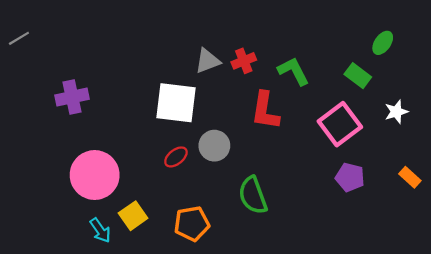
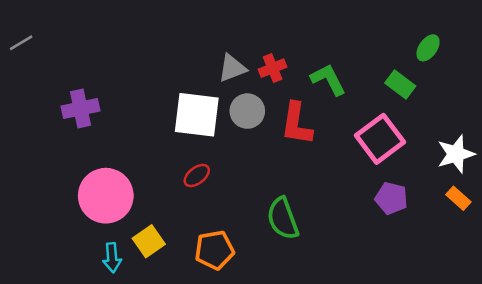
white star: (396, 112) -> (456, 154), moved, size x1.4
gray circle: (214, 146) -> (247, 111), moved
cyan arrow: (100, 230) -> (112, 258), turned 30

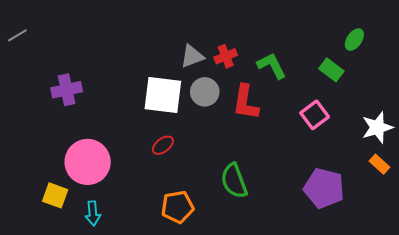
pink square: (380, 139) -> (315, 115), size x0.7
purple pentagon: (391, 198) -> (324, 188), moved, size x1.5
yellow square: (149, 241) -> (55, 195), moved, turned -35

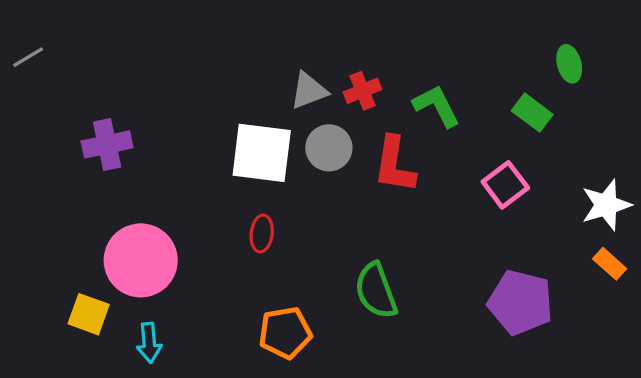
green ellipse: (354, 40) -> (569, 64), turned -50
red ellipse: (163, 145) -> (262, 234), turned -45

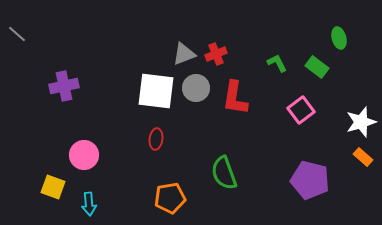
gray line: (28, 57) -> (17, 34), turned 72
green L-shape: (436, 106) -> (277, 63), moved, size x0.7
pink circle: (141, 260) -> (84, 155), size x0.7

